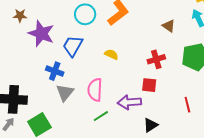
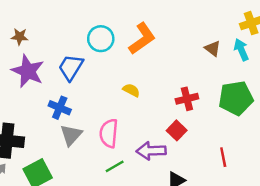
brown triangle: (169, 26) -> (213, 48), moved
purple star: (41, 33) -> (28, 71), moved
blue trapezoid: (73, 46) -> (71, 67), moved
red square: (149, 85) -> (177, 130), turned 35

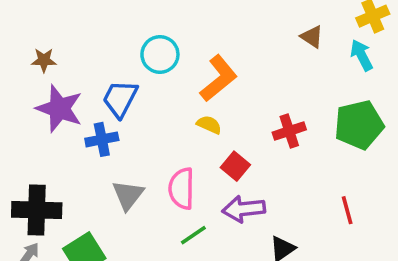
orange L-shape: (142, 39) -> (219, 78), moved
brown triangle: (213, 48) -> (312, 37), moved
blue cross: (60, 108) -> (102, 139), moved, turned -30
red square: (177, 130) -> (235, 166), moved

